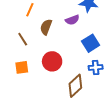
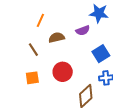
brown semicircle: (46, 27) -> (57, 38), turned 56

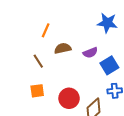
purple semicircle: (83, 30) -> (90, 53), moved
red circle: (63, 72) -> (69, 98), moved

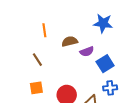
orange line: (46, 30) -> (44, 30), turned -32
brown semicircle: (63, 48) -> (70, 41), moved

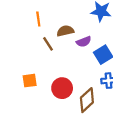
brown line: (37, 60) -> (48, 44), moved

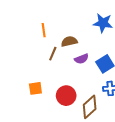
purple semicircle: (84, 42) -> (81, 59), moved
brown line: (48, 44) -> (53, 54), turned 56

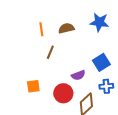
brown semicircle: (69, 41) -> (66, 28), moved
purple semicircle: (81, 59) -> (78, 75), moved

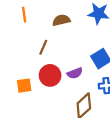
orange line: (41, 29) -> (24, 15), moved
red circle: (63, 93) -> (50, 75), moved

